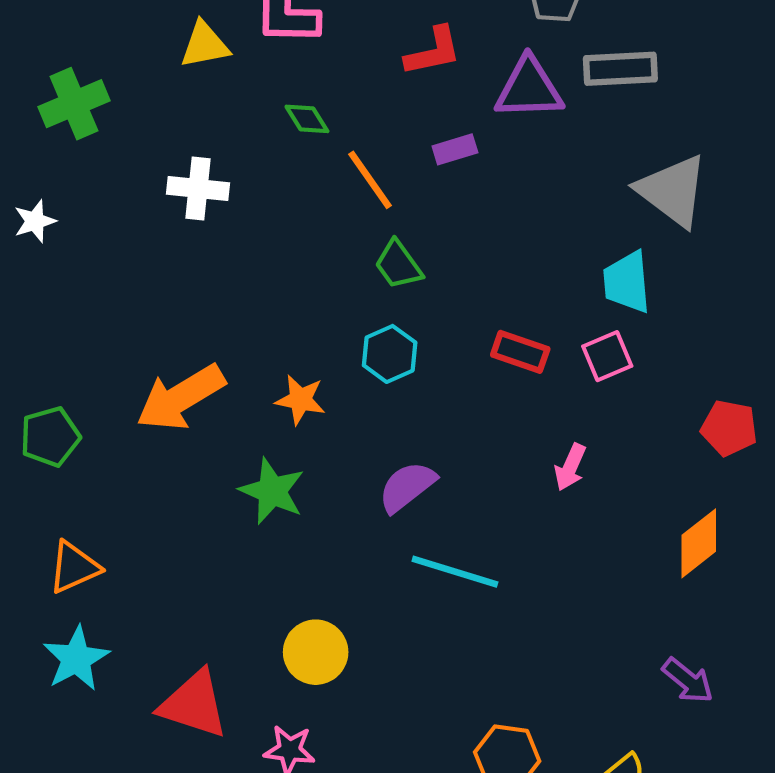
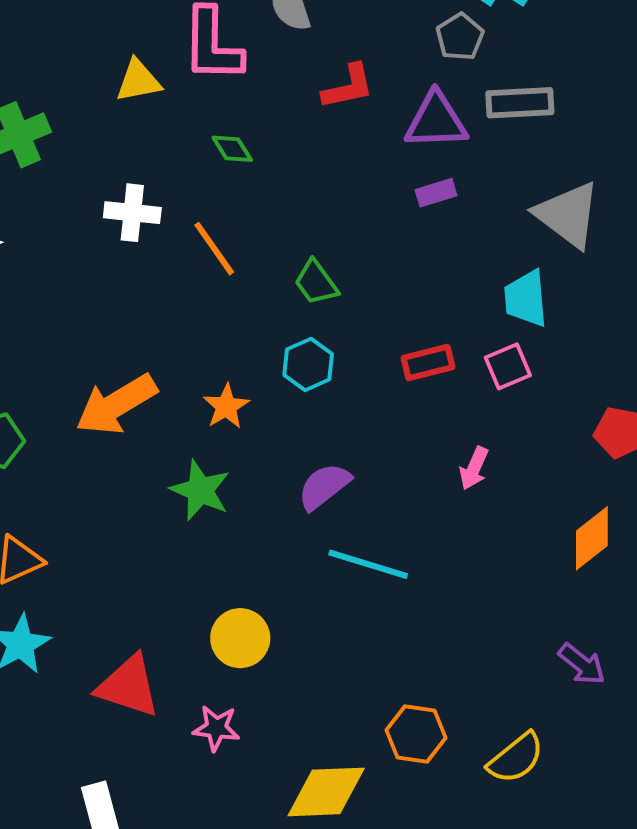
purple rectangle: (455, 149) -> (436, 193), moved
orange line: (370, 180) -> (214, 249), moved
red rectangle: (520, 352) -> (428, 362), turned -33
orange star: (300, 400) -> (226, 406), turned 30

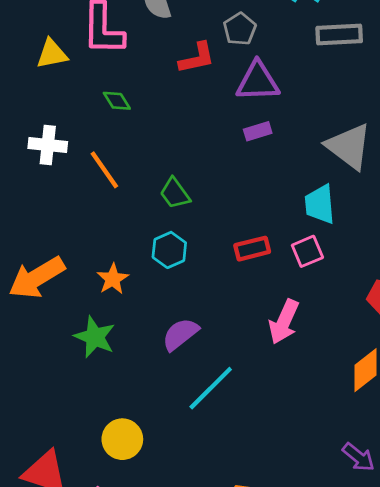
gray pentagon: (460, 37) -> (240, 29), moved
gray rectangle: (520, 103) -> (339, 35), moved
pink arrow: (474, 468) -> (284, 322), size x1.5
cyan line: (368, 564) -> (211, 388), turned -62

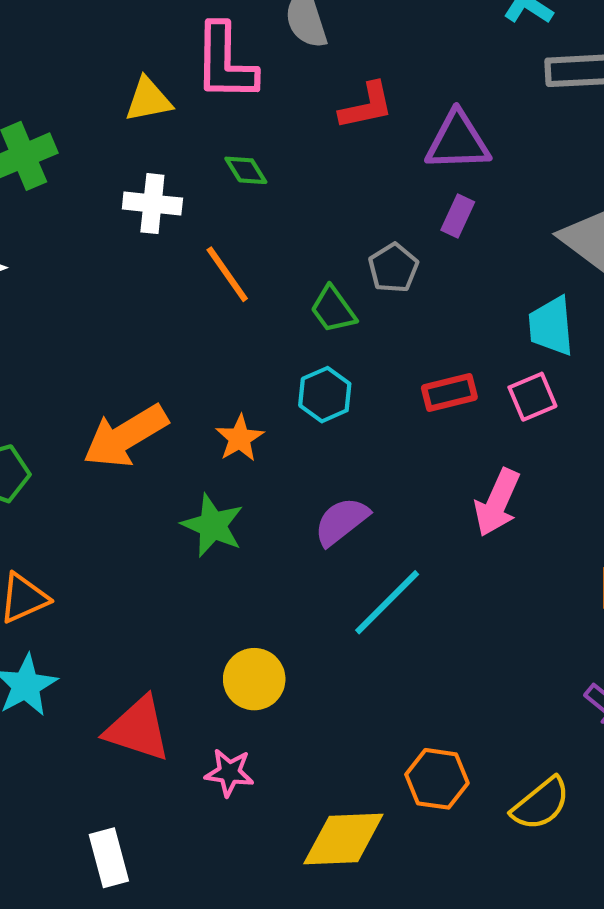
gray pentagon: (240, 29) -> (393, 268), moved
purple rectangle: (258, 131) -> (458, 216), turned -48
white cross: (48, 145) -> (152, 204), moved

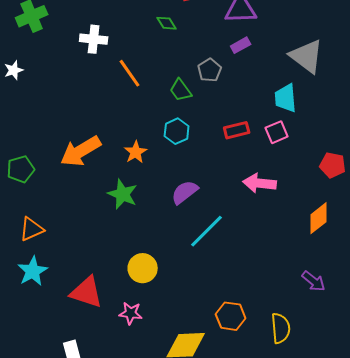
green diamond: (246, 170) -> (167, 23), moved
purple rectangle: (458, 216) -> (241, 45), turned 36
pink arrow: (497, 503) -> (260, 183), turned 72
yellow semicircle: (541, 804) -> (281, 328), turned -56

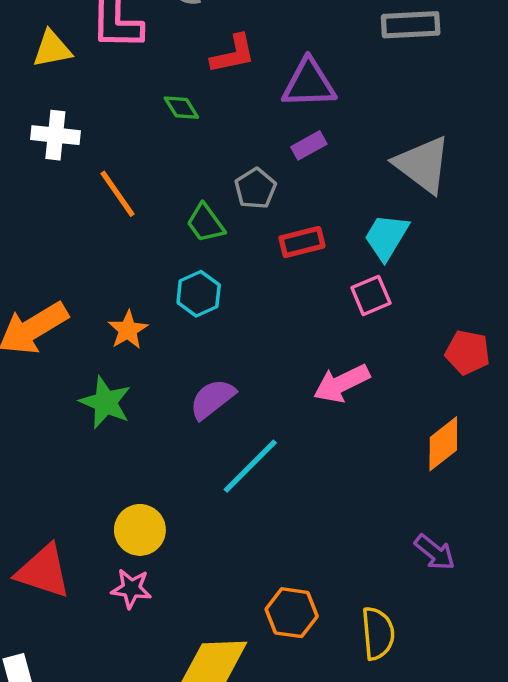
cyan trapezoid: (286, 98) -> (386, 237), turned 36
red rectangle: (237, 130) -> (302, 242), moved
pink arrow: (260, 183) -> (342, 383), turned -32
pink star: (131, 313) -> (131, 589), moved

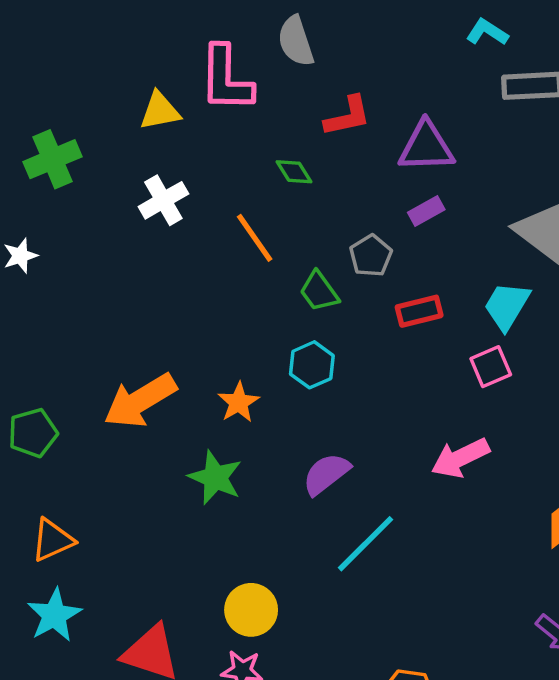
white cross: (55, 135) -> (163, 200), turned -36
orange line: (118, 194) -> (255, 238), moved

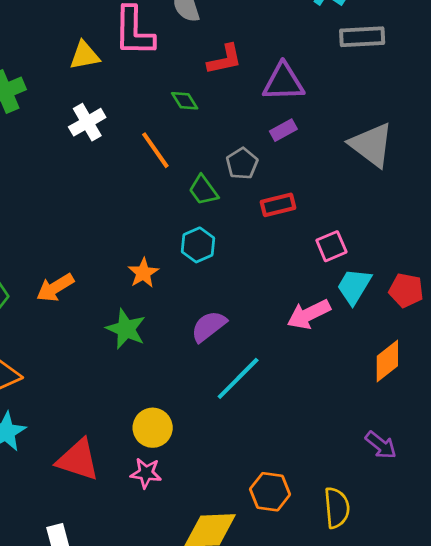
cyan trapezoid: (507, 306) -> (354, 286), moved
orange arrow: (140, 401) -> (55, 288), moved, size x0.7

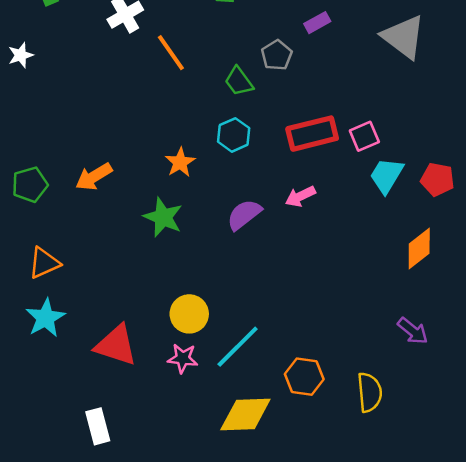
orange line: (155, 150) -> (171, 53), moved
red rectangle: (278, 205) -> (312, 134), moved, size x1.5
pink arrow: (309, 314) -> (300, 196), moved, size x0.7
cyan line: (238, 378) -> (238, 347), moved

